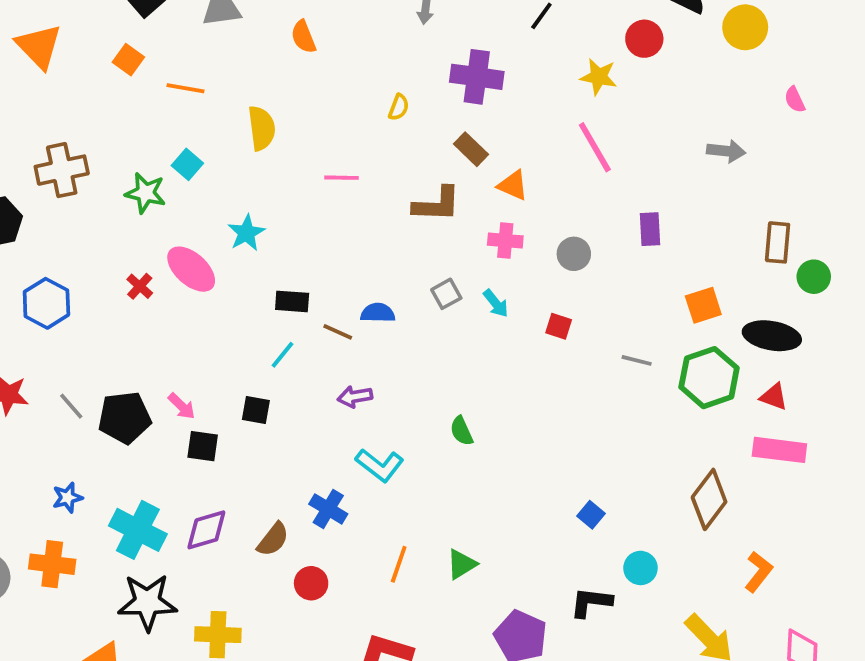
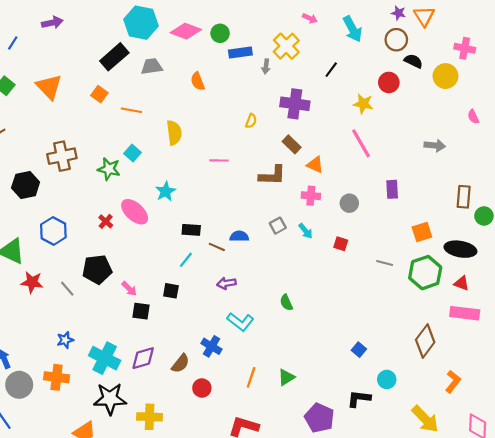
black pentagon: (125, 418) -> (97, 269), moved

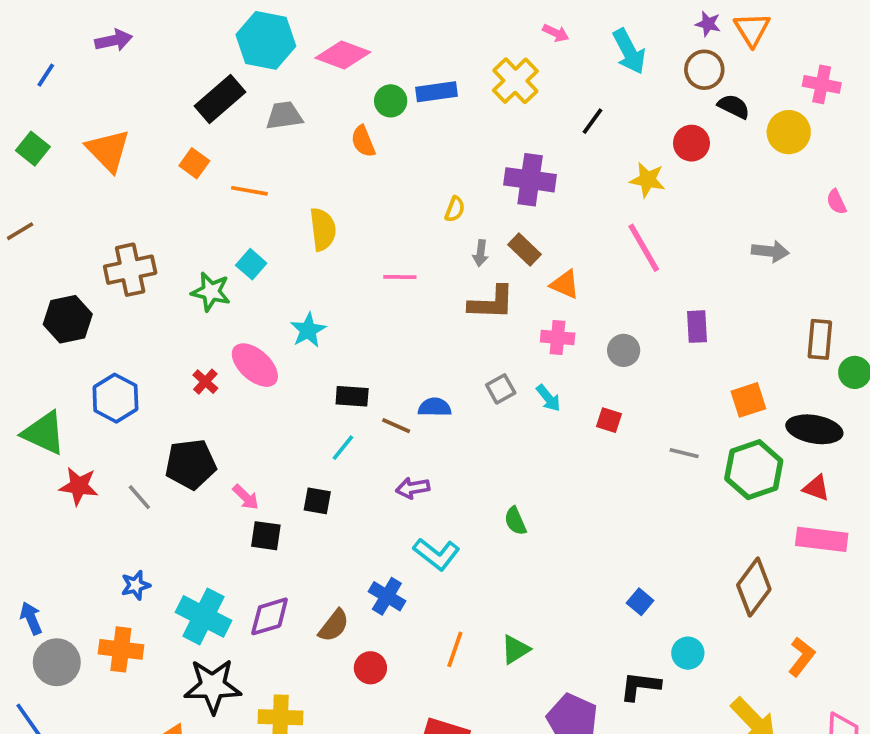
green circle: (220, 33) -> (391, 101), moved
gray arrow: (266, 66) -> (481, 253), moved

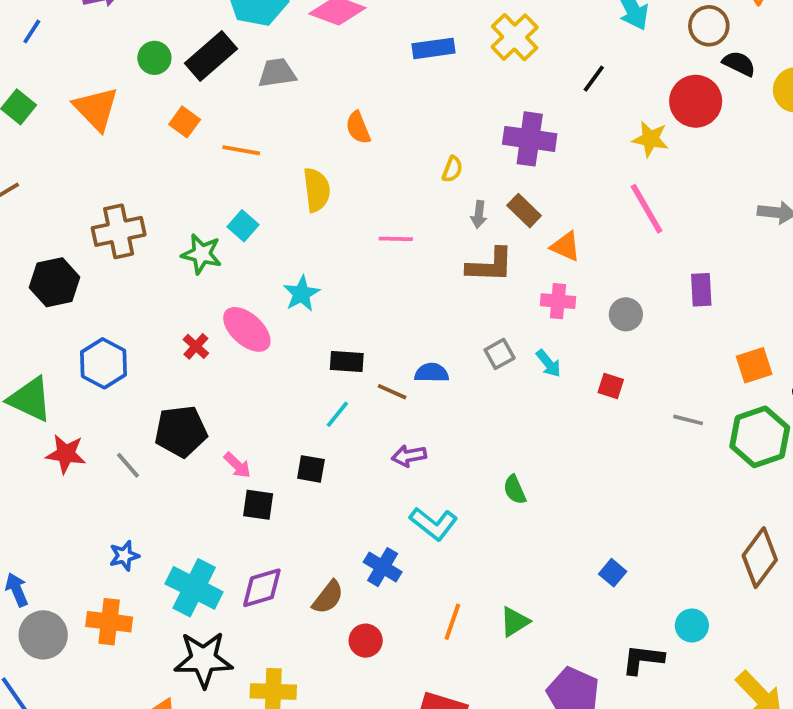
green circle: (391, 101) -> (154, 58), moved
orange semicircle: (363, 141) -> (358, 128), moved
red circle: (691, 143) -> (696, 101), size x1.4
blue square: (640, 602) -> (613, 573), moved

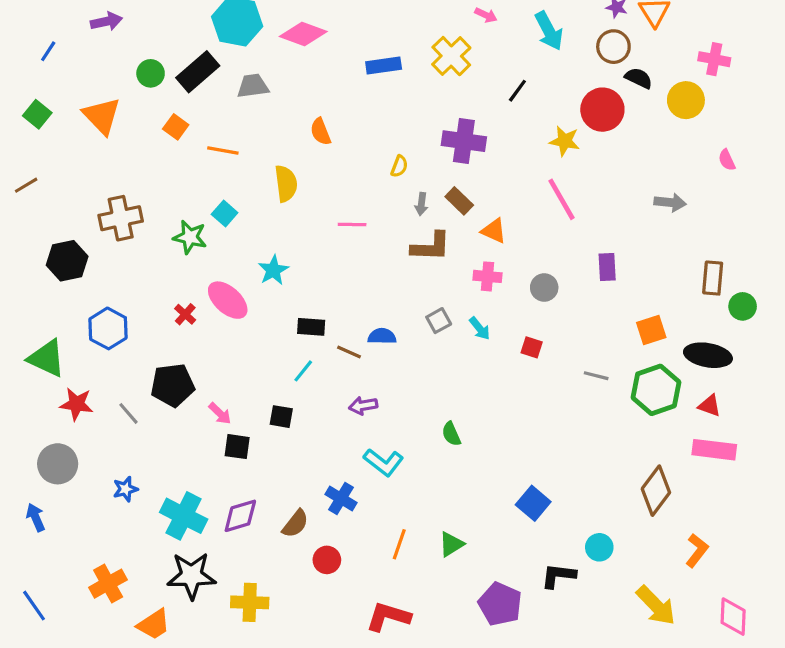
blue square: (613, 573) -> (533, 503), size x1.5
orange cross: (109, 622) -> (108, 584), moved, turned -36
gray circle: (43, 635) -> (58, 464), moved

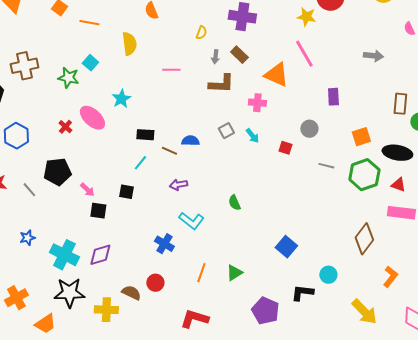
orange triangle: (494, 231) -> (276, 75), moved, size x1.5
gray circle: (544, 288) -> (309, 129), moved
brown semicircle: (295, 524) -> (131, 293), moved, turned -102

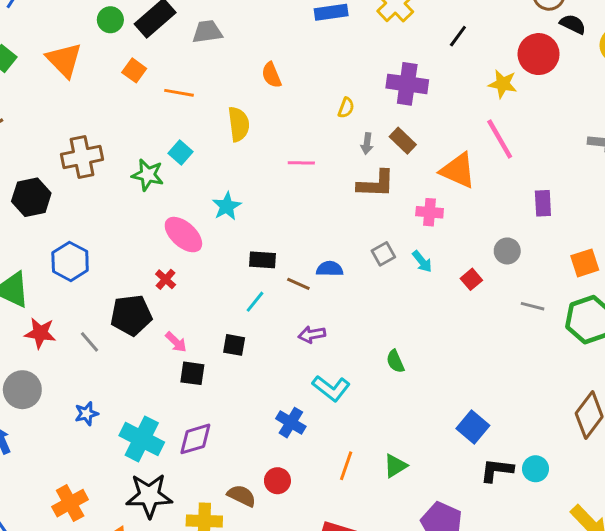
red cross: (65, 127) -> (166, 279), moved
red square: (285, 148) -> (471, 279), turned 32
black L-shape: (302, 293) -> (497, 470), moved

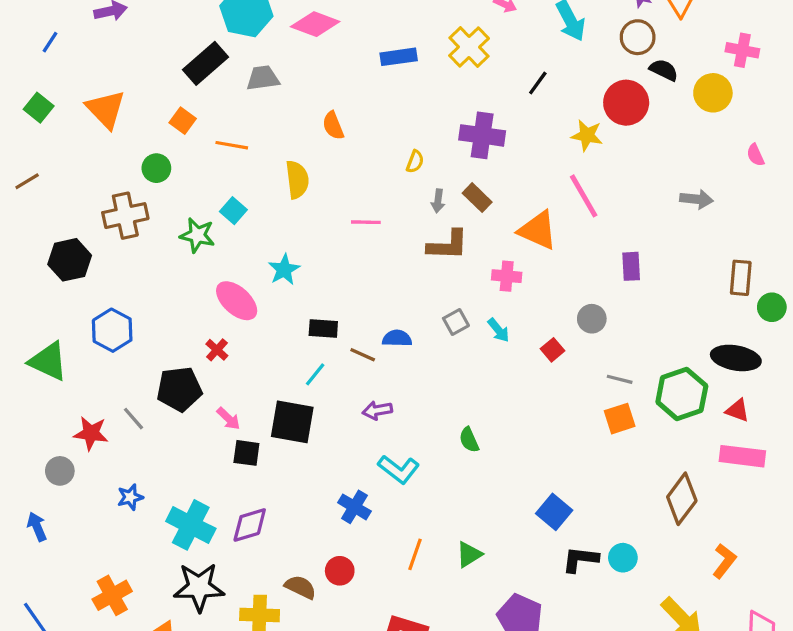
green circle: (110, 20) -> (156, 168), moved
orange square: (585, 263) -> (620, 419), moved
red star: (40, 333) -> (91, 433), moved
black square: (234, 345) -> (292, 422), size x1.8
gray circle: (22, 390) -> (60, 471), size x0.7

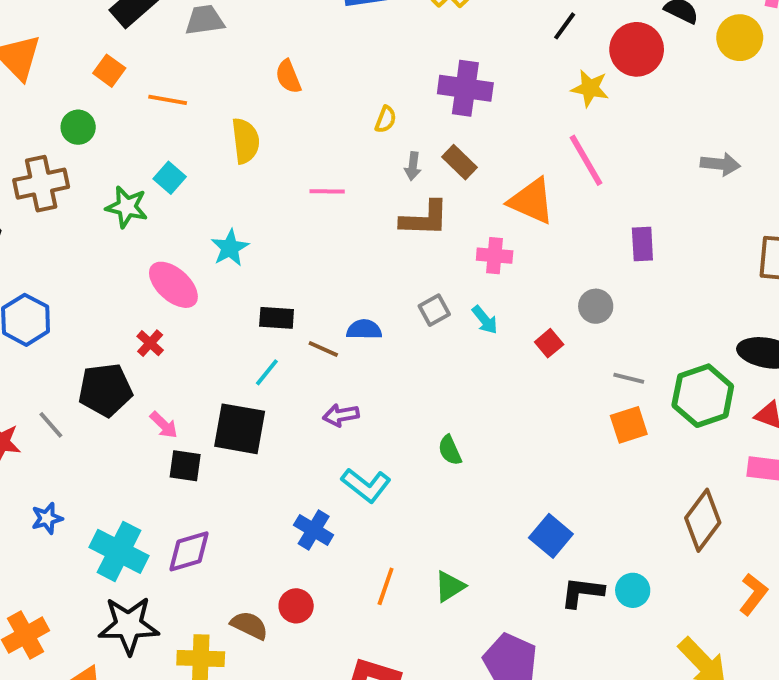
black line: (538, 83) -> (565, 26), moved

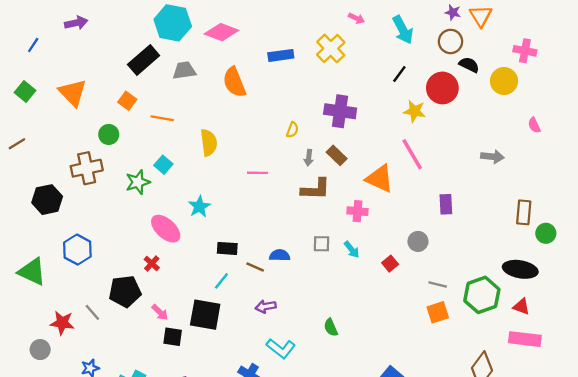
orange semicircle: (288, 77) -> (234, 82), moved, size x1.5
green star: (127, 207) -> (138, 182), turned -30
gray square: (434, 310) -> (321, 244), turned 30

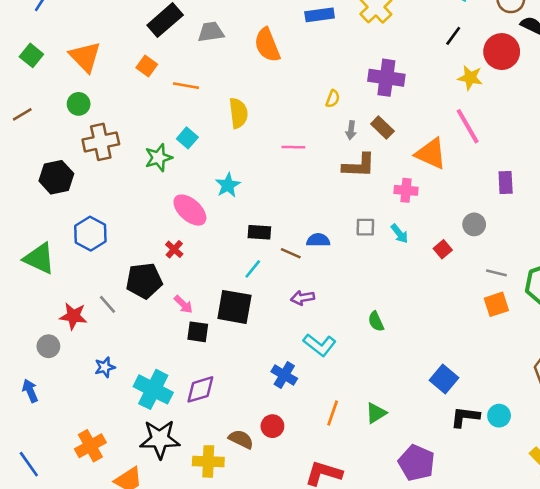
green circle: (109, 134) -> (79, 104), moved

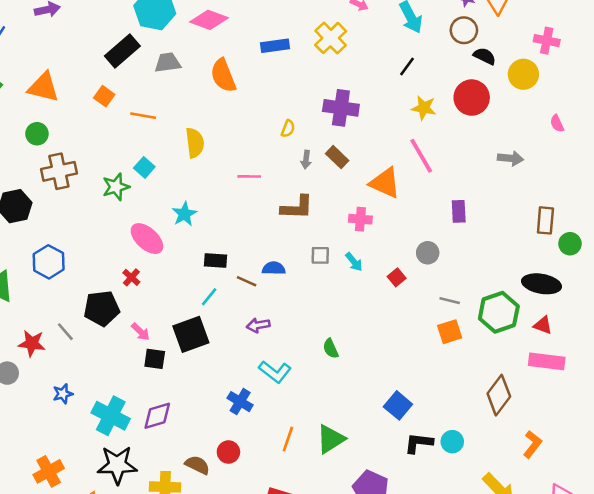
red circle: (502, 52) -> (472, 98), moved
orange triangle: (85, 57) -> (43, 87), turned -32
brown L-shape: (359, 165) -> (297, 207), moved
black square: (234, 307) -> (191, 334), turned -30
green triangle: (376, 413) -> (331, 439), size x1.4

